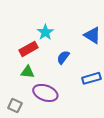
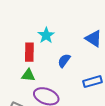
red rectangle: (29, 49) -> (29, 52), turned -60

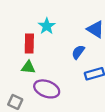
blue semicircle: (64, 61) -> (78, 52), moved

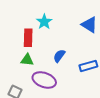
blue semicircle: (78, 52) -> (59, 56), moved

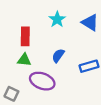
cyan star: (44, 22) -> (57, 19), moved

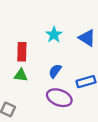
purple ellipse: (42, 81) -> (59, 98), moved

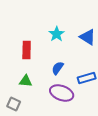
green triangle: (21, 75) -> (26, 81), moved

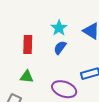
blue semicircle: (58, 68) -> (60, 48), moved

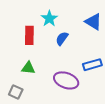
cyan star: (59, 28) -> (49, 19), moved

